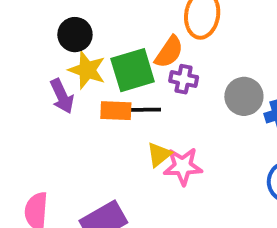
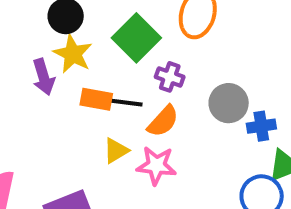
orange semicircle: (169, 52) -> (163, 121), moved
green square: (133, 70) -> (136, 38), moved, turned -36
yellow triangle: (159, 155) -> (116, 151), moved

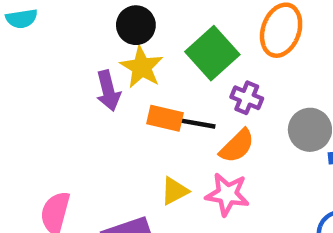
yellow triangle: (116, 151) -> (175, 191), moved

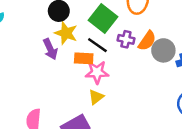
black line: (196, 123) -> (97, 45), moved, turned 35
orange semicircle: (237, 146) -> (147, 41), moved
pink star: (227, 194) -> (97, 72), moved

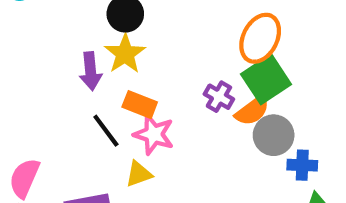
green square: (103, 18) -> (266, 79), moved
black line: (97, 45) -> (106, 131), moved

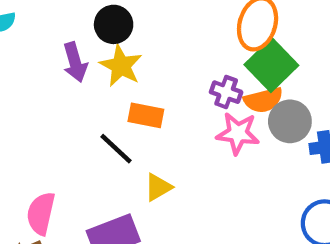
purple arrow: (91, 71) -> (75, 62), moved
orange semicircle: (252, 111) -> (263, 100), turned 33
pink star: (154, 134) -> (238, 133), moved

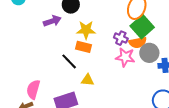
purple arrow: (75, 62) -> (52, 21), turned -96
yellow star: (121, 66) -> (86, 30), moved, turned -30
yellow triangle: (158, 187) -> (88, 80), turned 32

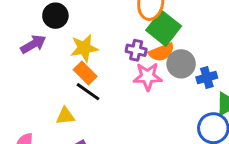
orange rectangle: (84, 47) -> (85, 73), turned 42
black line: (69, 61) -> (88, 92), moved
yellow triangle: (88, 80) -> (65, 116), moved

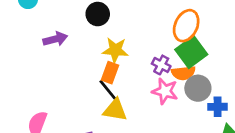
purple arrow: (33, 44) -> (55, 39), moved
orange rectangle: (85, 73) -> (110, 73), turned 50
yellow triangle: (65, 116) -> (115, 110), moved, size x1.4

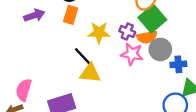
yellow star: (115, 50) -> (99, 33), moved
orange rectangle: (110, 73) -> (71, 15), moved

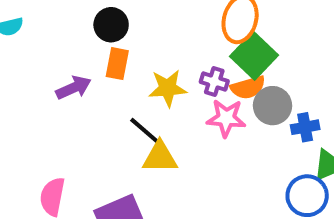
purple arrow: (34, 15) -> (74, 88), moved

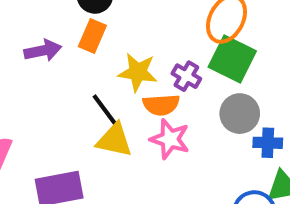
green square: (254, 56) -> (232, 59), turned -30
orange semicircle: (248, 87) -> (161, 105), moved
pink star: (226, 118) -> (170, 139), moved

